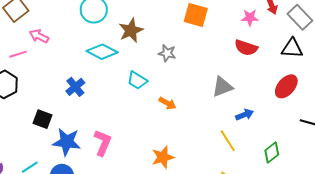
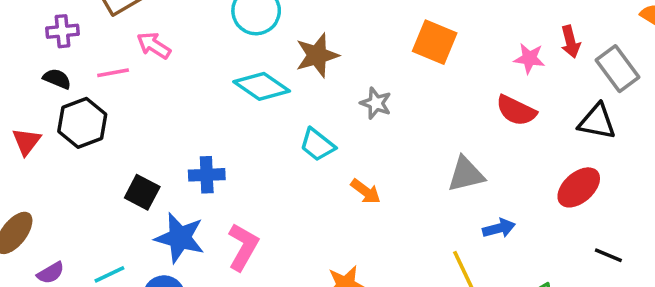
blue cross: (75, 87) -> (207, 175), moved, turned 30

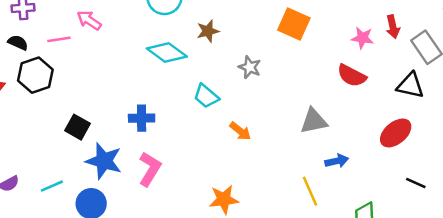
brown star: (317, 55) -> (208, 31), size x0.7
blue cross: (207, 175) -> (142, 118), moved

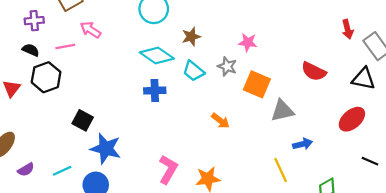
orange square: (294, 24) -> (257, 84), moved
pink star: (362, 38) -> (248, 42), moved
cyan trapezoid: (206, 96) -> (193, 71), moved
blue cross: (142, 118) -> (155, 91), moved
pink L-shape: (150, 169) -> (168, 169), moved

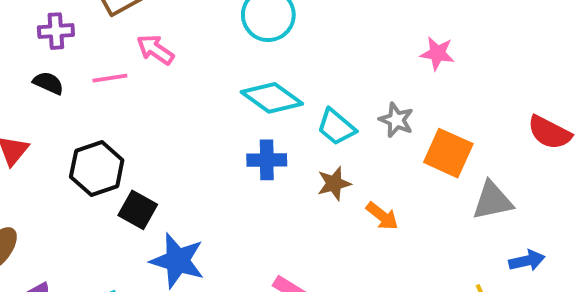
brown star: (191, 37) -> (334, 183), moved
pink star: (248, 42) -> (437, 53), moved
black hexagon: (46, 77) -> (97, 169), moved

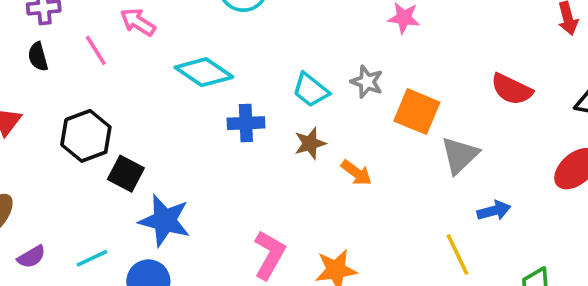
pink line: (110, 78) -> (96, 50), turned 68
black semicircle: (48, 83) -> (38, 57), turned -128
cyan diamond: (272, 98) -> (204, 72), moved
gray triangle: (492, 201) -> (460, 155), turned -30

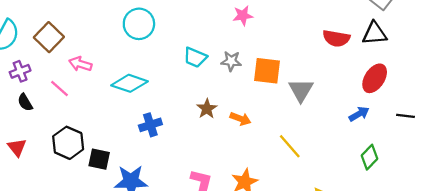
red semicircle: (512, 89) -> (336, 38), moved
cyan trapezoid: (311, 90) -> (195, 57), moved
blue cross: (246, 123) -> (150, 125), moved
blue arrow: (494, 211) -> (359, 114), moved
yellow line: (457, 254) -> (290, 146), moved

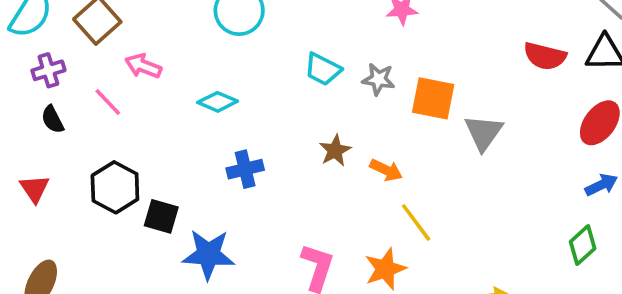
cyan diamond: (130, 83) -> (218, 102), size x0.7
blue arrow: (359, 114) -> (601, 185), moved
yellow line: (290, 146) -> (416, 222), moved

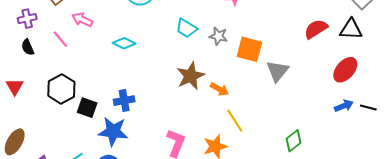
red semicircle: (545, 56) -> (316, 29), turned 130
brown star: (335, 151) -> (191, 76), size x1.5
blue cross: (245, 169) -> (124, 101), moved
green diamond: (583, 245) -> (294, 141), moved

